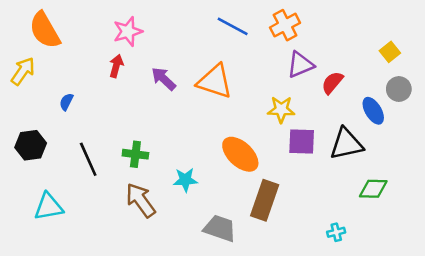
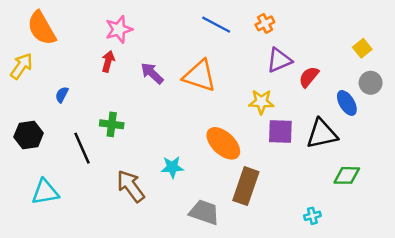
orange cross: (285, 25) -> (265, 23), size x0.7
green cross: (135, 154) -> (112, 124), moved

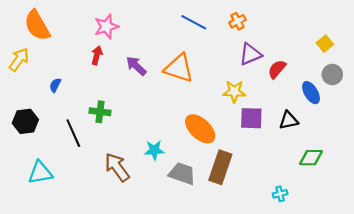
black triangle: (322, 134) -> (289, 120), size x0.7
gray trapezoid: (204, 212) -> (182, 174), moved

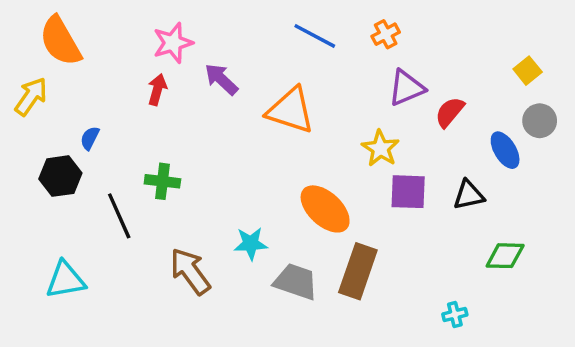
purple arrow: (136, 66) -> (221, 79), moved
yellow star: (234, 92) -> (380, 148), turned 30
black hexagon: (25, 121) -> (60, 176), moved

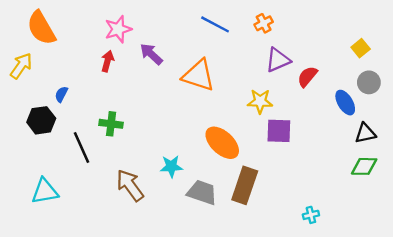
yellow star: (380, 148) -> (260, 101), turned -30
black triangle: (469, 195) -> (365, 133), moved
green diamond: (505, 256) -> (364, 166), moved

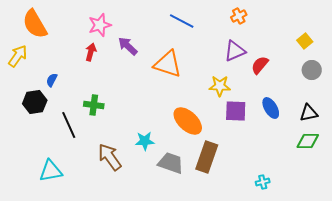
orange cross: (264, 23) -> (239, 16), moved
blue ellipse: (345, 103) -> (271, 108), moved
cyan triangle: (45, 191) -> (51, 171), moved

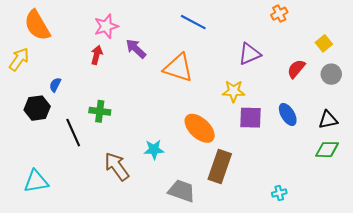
orange cross: (239, 16) -> (279, 14), moved
red semicircle: (260, 65) -> (296, 69), moved
gray trapezoid: (171, 163) -> (182, 191), moved
cyan triangle: (51, 171) -> (36, 181), moved

